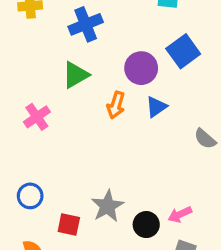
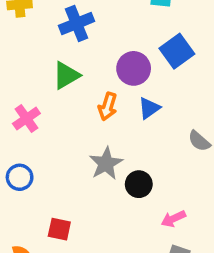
blue circle: (30, 196) -> (20, 177), moved
gray star: (108, 206) -> (106, 163), moved
black circle: (146, 225) -> (139, 184), moved

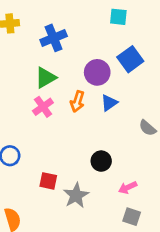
pink cross: (26, 119) -> (43, 107), moved
gray star: (106, 163) -> (76, 195), moved
red square: (59, 229) -> (48, 181), moved

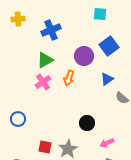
blue triangle: (109, 103) -> (107, 79), moved
red square: (48, 181) -> (45, 147), moved

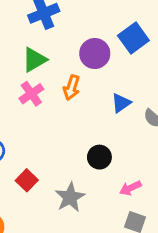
blue triangle: (107, 79) -> (121, 103), moved
red square: (45, 147) -> (27, 180), moved, turned 32

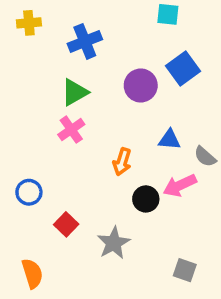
orange arrow: (72, 88) -> (122, 162), moved
blue triangle: (121, 103) -> (170, 140), turned 40
pink arrow: (130, 188) -> (180, 185), moved, size x1.4

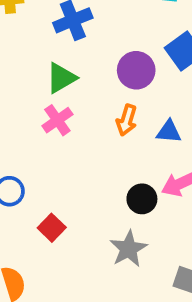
orange arrow: (122, 162) -> (127, 120), moved
gray star: (114, 243) -> (128, 249), moved

